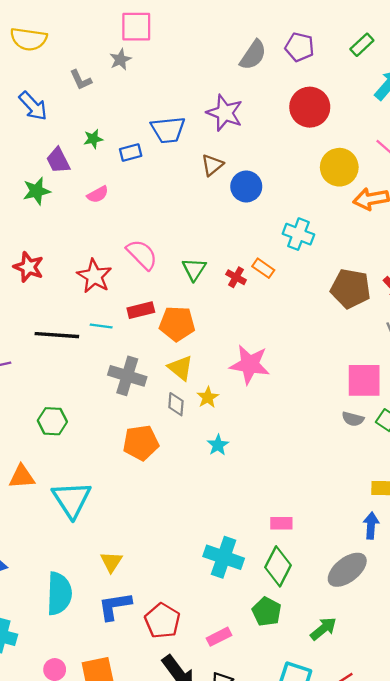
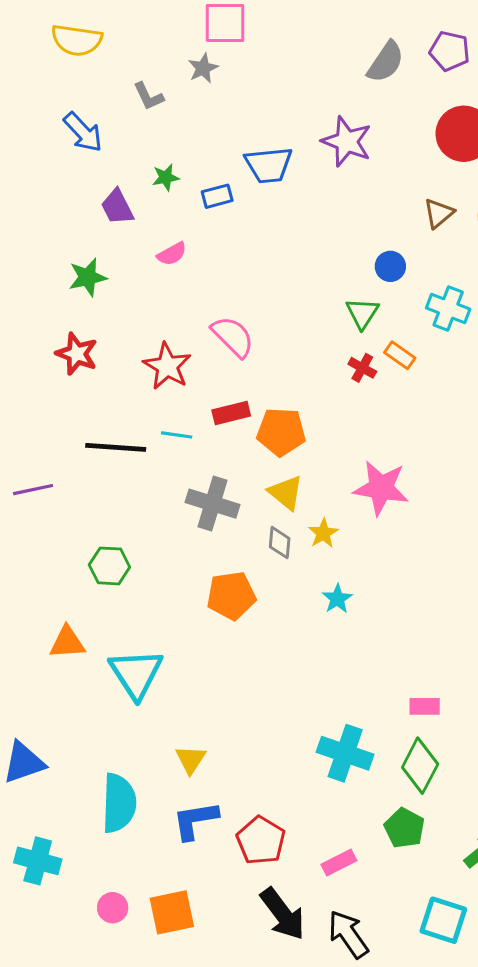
brown triangle: (212, 165) -> (439, 213), moved
blue circle: (246, 186) -> (390, 266), moved, size x0.7
green star: (36, 191) -> (88, 277), moved
green triangle: (194, 269) -> (362, 313), moved

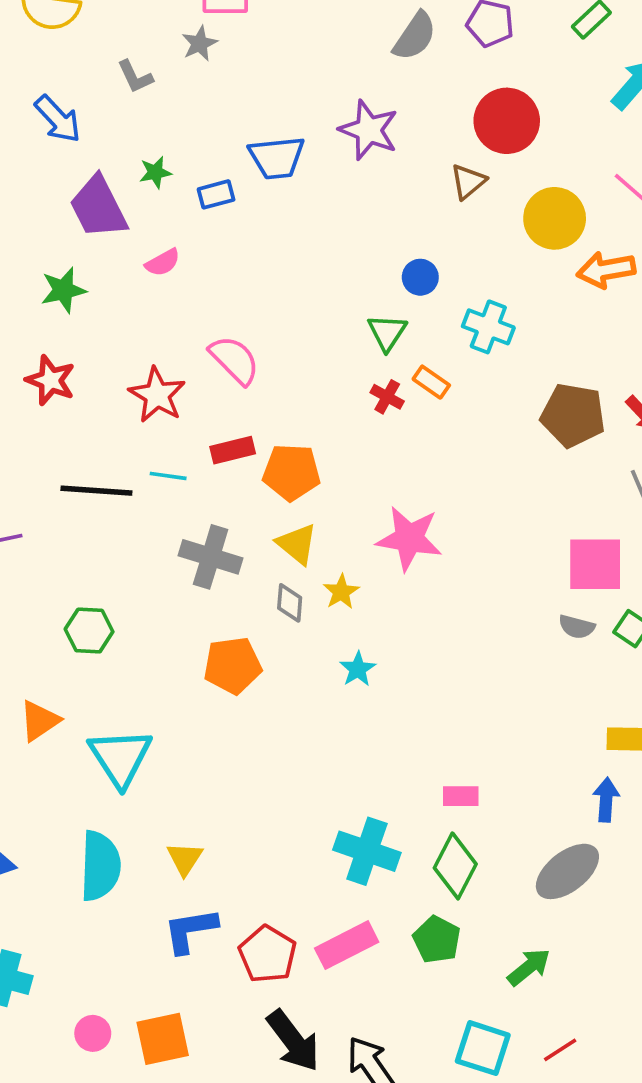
purple trapezoid: (117, 207) -> (98, 207), size x1.5
brown triangle: (439, 213) -> (468, 182), moved
orange triangle: (67, 642) -> (39, 721), turned -30
cyan semicircle: (119, 803) -> (100, 866), moved
pink rectangle: (339, 862) -> (347, 945), moved, size x1.5

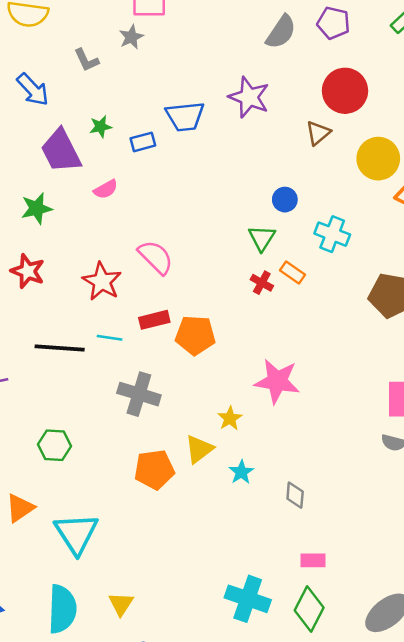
yellow triangle: (297, 544) -> (199, 449), moved, turned 44
gray diamond: (290, 603) -> (295, 495), moved

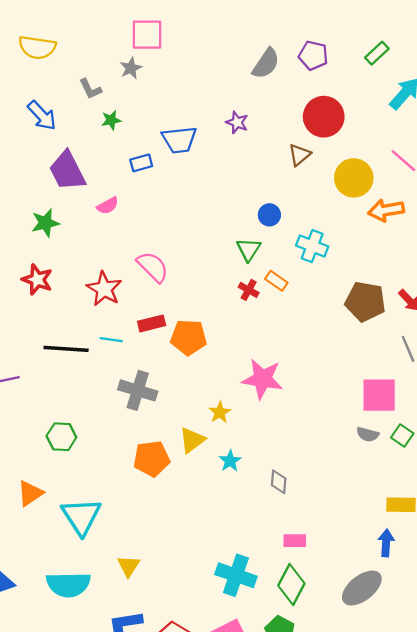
purple star: (249, 97) -> (237, 122), size x0.6
green star: (101, 127) -> (111, 120), moved
yellow triangle: (121, 604) -> (128, 566), moved
cyan semicircle: (62, 609) -> (68, 585), turned 87

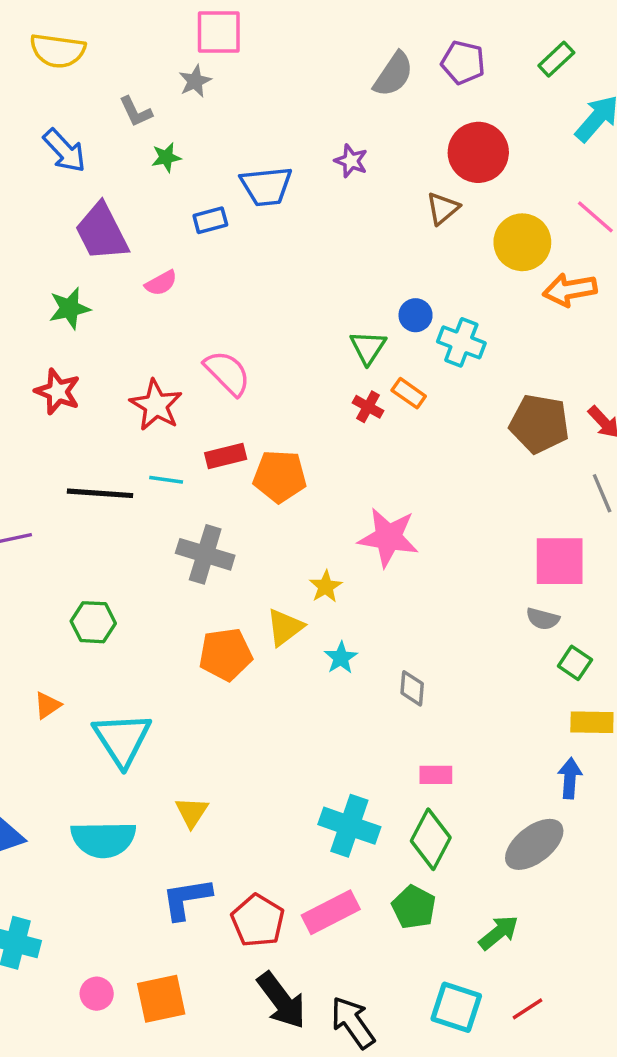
blue circle: (269, 215) -> (416, 315), moved
green square: (402, 436) -> (575, 663), moved
orange triangle: (30, 493) -> (47, 705), size x0.7

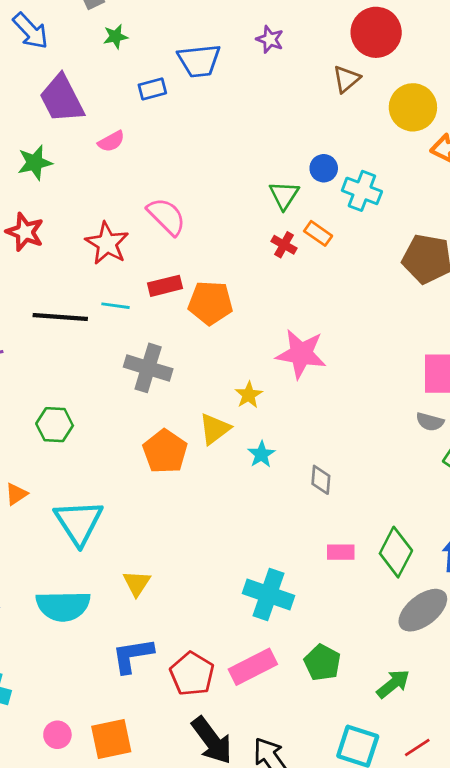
orange pentagon: (226, 654) -> (165, 452), turned -30
green diamond: (431, 839) -> (396, 552), moved

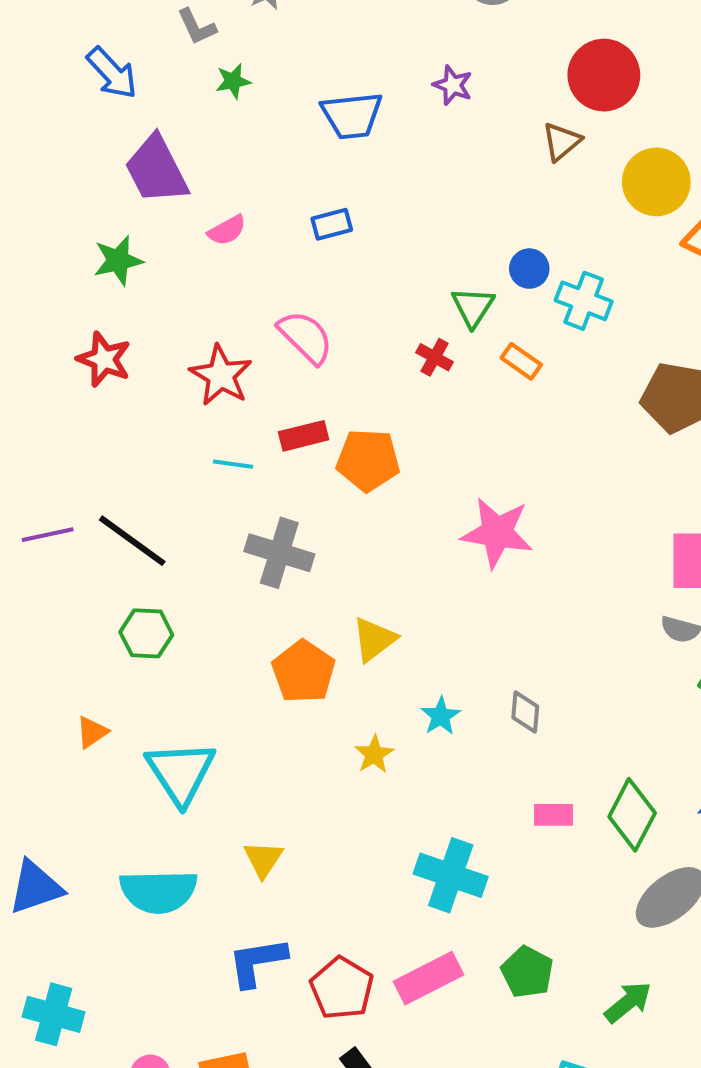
blue rectangle: (152, 89) -> (332, 224), moved
red cross: (284, 245) -> (435, 357), moved
black line: (60, 317) -> (132, 541), moved, turned 32
yellow star: (249, 395) -> (374, 754), moved
cyan star: (261, 454) -> (441, 716), moved

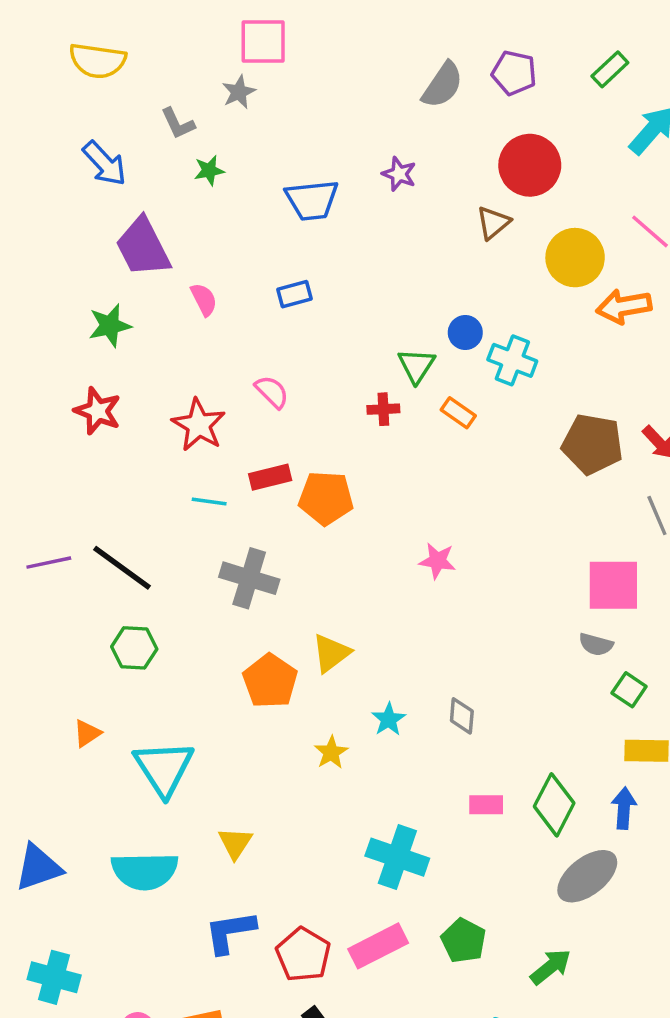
pink semicircle: (227, 230) -> (204, 299), turned -88
pink semicircle: (306, 337) -> (272, 392), size x0.7
red cross: (435, 357) -> (383, 409), turned -32
pink star: (497, 533) -> (437, 561), size x0.6

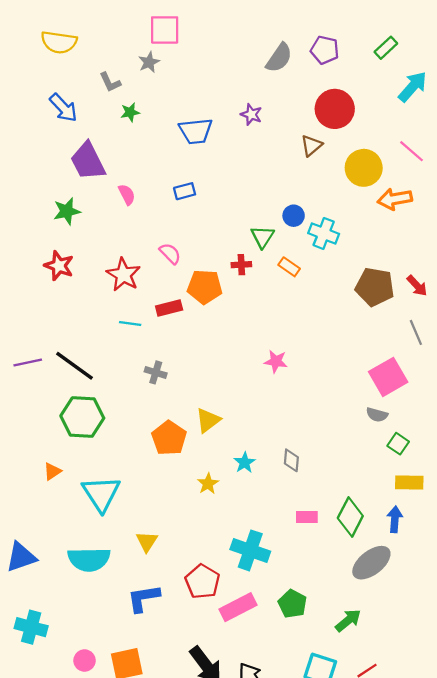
orange pentagon: (326, 498) -> (205, 287), moved
gray cross: (249, 578) -> (156, 372), size x0.6
pink square: (613, 585) -> (388, 377), turned -30
green hexagon: (134, 648) -> (82, 417), size x1.5
red pentagon: (303, 955) -> (202, 582), moved

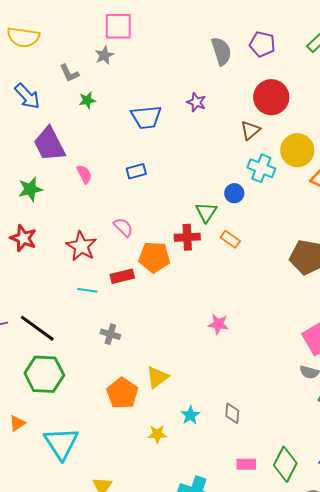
gray semicircle: (279, 58) -> (221, 51), turned -52
cyan cross: (324, 233) -> (261, 168), moved
red cross: (241, 265) -> (187, 237), size x1.4
yellow star: (208, 484) -> (157, 434), turned 30

